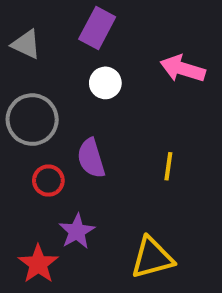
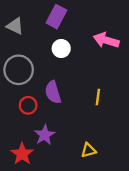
yellow triangle: (152, 258) -> (88, 150), size x0.6

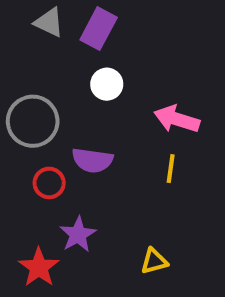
gray triangle: (15, 26) -> (49, 22), moved
pink arrow: (106, 40) -> (177, 119), moved
purple semicircle: (53, 92) -> (92, 160), turned -65

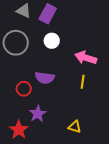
gray circle: (33, 121) -> (16, 43), moved
yellow triangle: (154, 261) -> (75, 127), turned 32

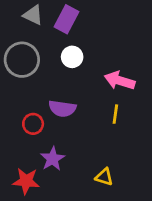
red star: (19, 130) -> (26, 181), turned -30

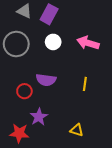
pink arrow: (120, 81) -> (88, 43), moved

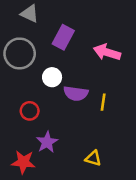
purple rectangle: (49, 14) -> (63, 37), moved
white circle: (53, 42) -> (52, 77), moved
purple semicircle: (46, 80) -> (76, 93), moved

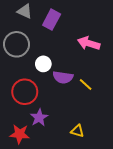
purple rectangle: (63, 37) -> (52, 20), moved
yellow line: (103, 102) -> (86, 85), turned -56
red circle: (30, 111) -> (25, 92), size x1.6

